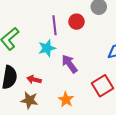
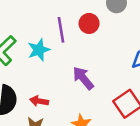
cyan star: (47, 48) -> (39, 50), moved

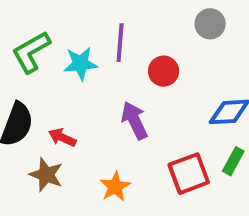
red circle: (89, 23) -> (164, 71), moved

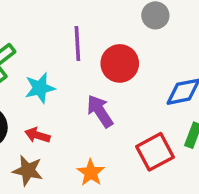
cyan star: (81, 63) -> (40, 88), moved
red circle: (164, 71) -> (120, 63), size x1.4

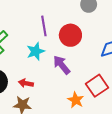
cyan star: (40, 88) -> (36, 51), moved
orange star: (91, 173) -> (76, 100), moved

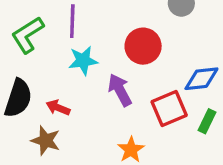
purple line: (44, 26) -> (72, 21), moved
red square: (97, 86) -> (169, 108), moved

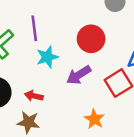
purple arrow: (120, 90) -> (79, 75), turned -85

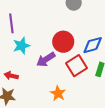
red circle: (91, 39) -> (63, 42), moved

